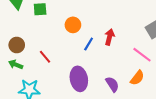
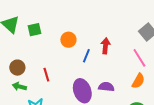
pink line: (142, 55) -> (139, 58), turned 30
red line: (45, 57) -> (46, 75), turned 32
purple semicircle: (112, 84) -> (106, 87), moved, turned -42

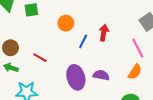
red line: (46, 75) -> (40, 58), turned -48

